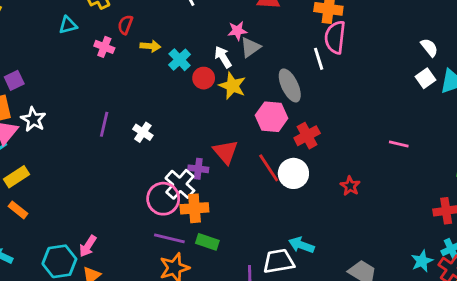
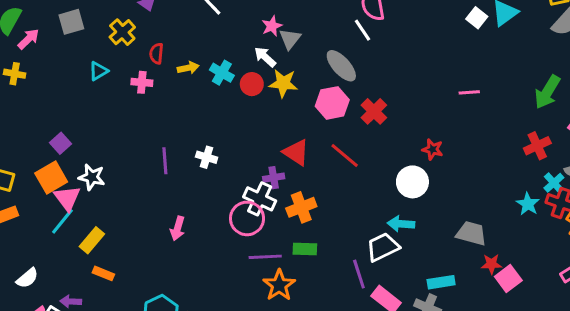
white circle: (293, 173) -> (412, 182), moved
orange cross: (194, 208) -> (301, 207), moved
pink arrow: (88, 246) -> (178, 228), moved

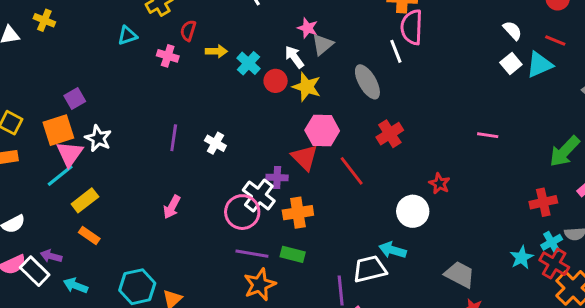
pink star: (272, 26) -> (308, 28), turned 30
pink hexagon: (332, 103) -> (322, 130), moved

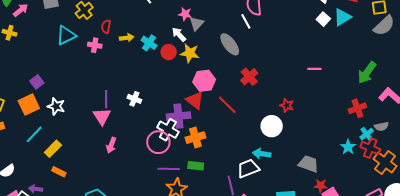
cyan triangle: (127, 35) -> (66, 35), size x1.5
pink triangle: (70, 154) -> (102, 116), moved
purple cross: (277, 178) -> (178, 116), size x1.6

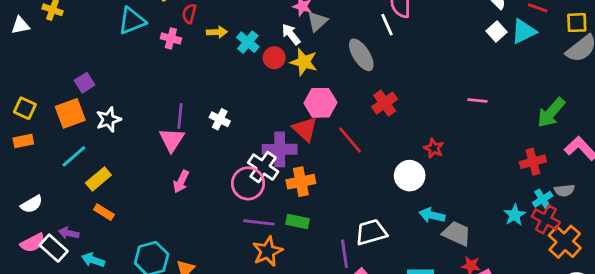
white star: (56, 106) -> (108, 120), turned 30
cyan arrow: (262, 154) -> (432, 215), moved

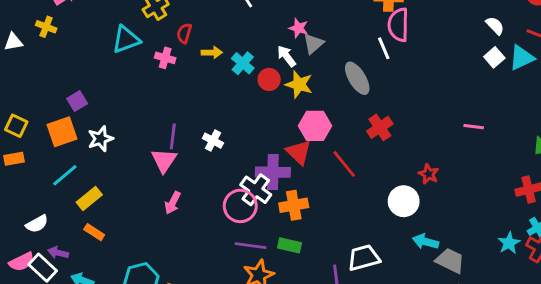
white semicircle: (32, 204) -> (37, 224), moved

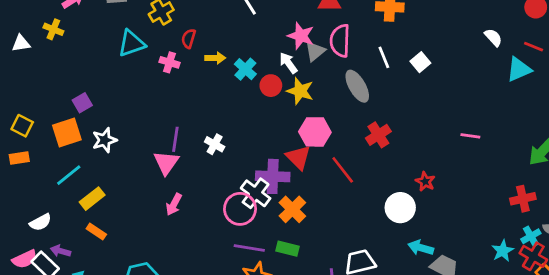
pink semicircle: (398, 25) -> (340, 41), moved
pink star: (299, 28) -> (301, 36), size x1.4
white square: (494, 57) -> (420, 62), moved
orange cross: (294, 205) -> (292, 209), turned -36

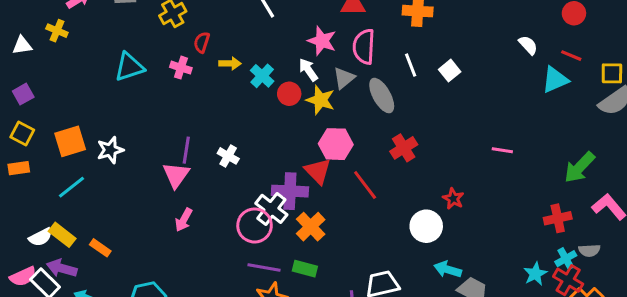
cyan triangle: (132, 43) -> (129, 67), moved
gray triangle: (315, 51) -> (344, 78), moved
purple square: (82, 103) -> (23, 94), moved
yellow rectangle: (92, 199) -> (62, 235), moved, turned 75
purple arrow: (61, 251) -> (62, 268), size x1.4

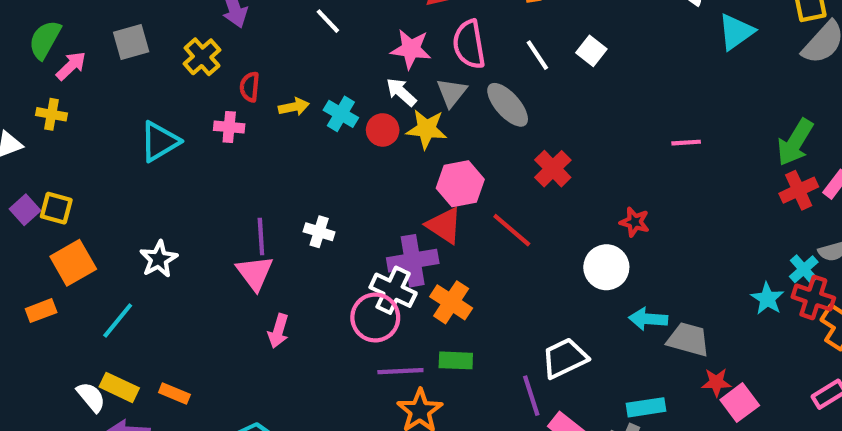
yellow square: (22, 134) -> (56, 208), moved
orange square: (70, 141) -> (73, 263), moved
red cross: (558, 218) -> (799, 190), moved
white semicircle: (41, 237) -> (91, 397), turned -90

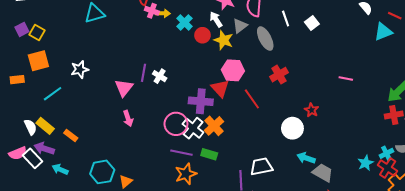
pink cross: (229, 127) -> (152, 11), moved
purple line: (261, 237) -> (143, 73), moved
white cross: (393, 290) -> (193, 128), moved
pink arrow: (278, 331) -> (128, 118), turned -49

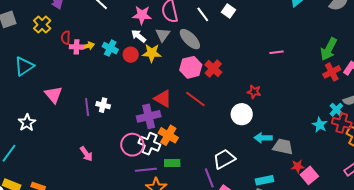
pink hexagon: (233, 70) -> (191, 67), moved
pink triangle: (124, 88) -> (53, 95), moved

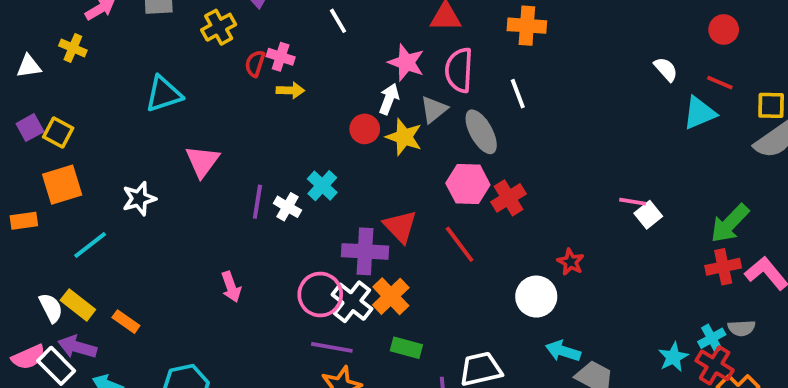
white square: (229, 11) -> (648, 215), moved
white arrow: (139, 36) -> (389, 99), turned 56
pink cross: (77, 47) -> (281, 57), moved
cyan cross: (110, 48) -> (322, 186), moved
green rectangle: (172, 163) -> (406, 348), moved

